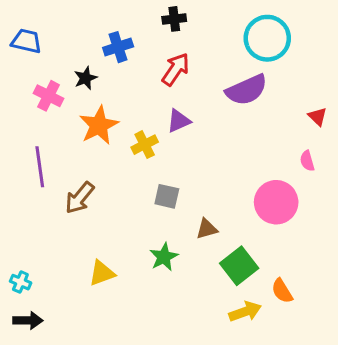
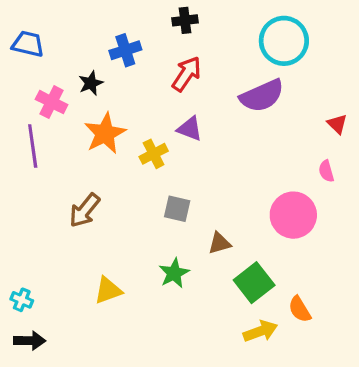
purple triangle: (179, 121) -> (190, 129), turned 45
purple line: (40, 167) -> (33, 146), moved

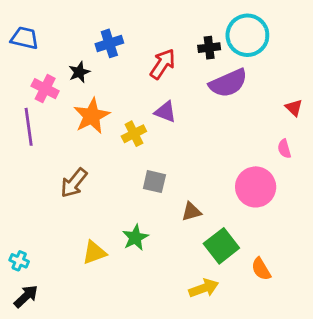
black cross: (185, 20) -> (209, 48), moved
green star: (174, 273) -> (135, 238), moved
yellow arrow: (260, 331) -> (204, 288), moved
black arrow: (30, 341) -> (26, 296), turned -44

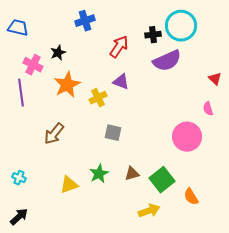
blue cross: (109, 43) -> (85, 21), moved
brown triangle: (191, 212) -> (132, 174), moved
cyan cross: (19, 261) -> (19, 178), moved

